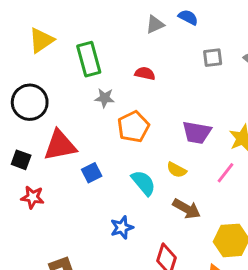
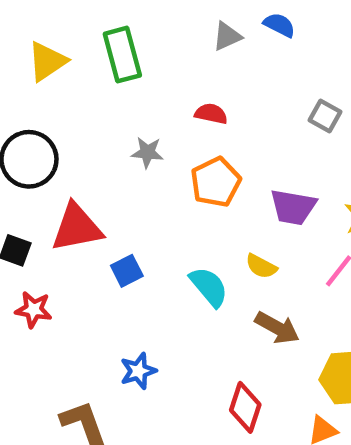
gray square: (213, 58) -> (325, 116), moved, turned 36
green rectangle: (89, 59) -> (122, 55), moved
orange pentagon: (133, 127) -> (216, 182), moved
blue star: (122, 227) -> (138, 371), moved

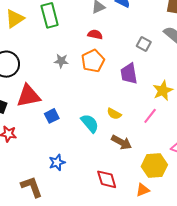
red semicircle: (211, 114) -> (95, 34), moved
orange pentagon: (216, 182) -> (93, 61), moved
purple trapezoid: (293, 207) -> (129, 74), moved, turned 70
red diamond: (245, 407) -> (107, 179), turned -35

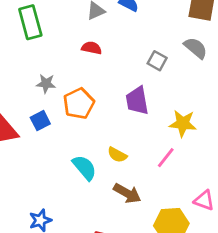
orange pentagon: (93, 61) -> (79, 103), moved
yellow star: (163, 91) -> (183, 123), turned 30
blue square: (52, 116) -> (40, 121), moved

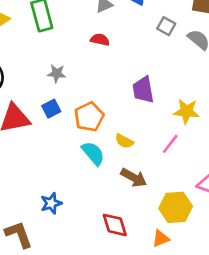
gray square: (157, 61) -> (166, 26), moved
orange pentagon: (79, 103) -> (89, 117), moved

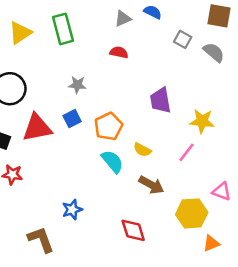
orange triangle: (161, 238) -> (211, 243), moved

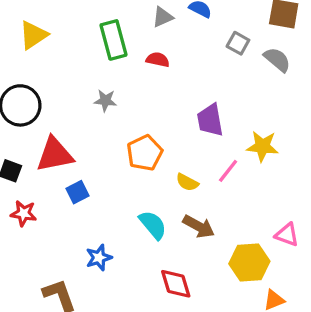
green rectangle: (63, 29) -> (114, 40), moved
blue square: (72, 119) -> (78, 192), moved
pink line: (186, 152) -> (228, 171), moved
cyan semicircle: (112, 161) -> (153, 225), moved

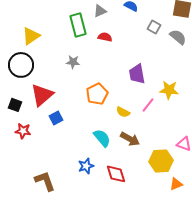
gray triangle: (163, 17) -> (100, 11), moved
yellow triangle: (33, 35) -> (31, 36), moved
red triangle: (55, 154) -> (42, 95), turned -30
blue star: (99, 258) -> (86, 166), moved

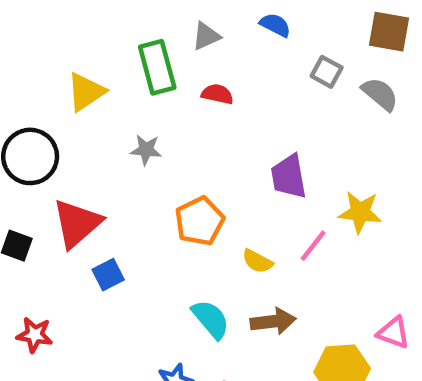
yellow triangle: (31, 36) -> (86, 92), moved
red star: (23, 131) -> (35, 335), moved
brown arrow: (130, 139) -> (273, 321), turned -36

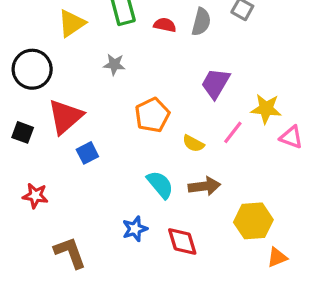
gray semicircle: (380, 94) -> (201, 22), moved, turned 64
purple trapezoid: (289, 177) -> (215, 83), turned 40
pink triangle: (393, 333) -> (291, 137), moved

